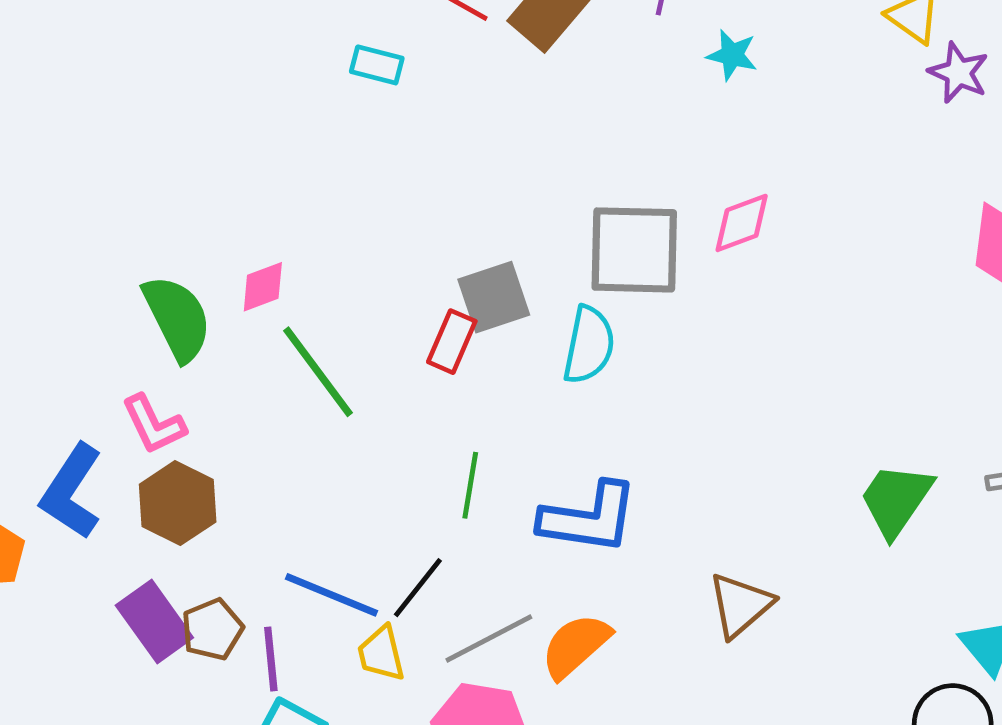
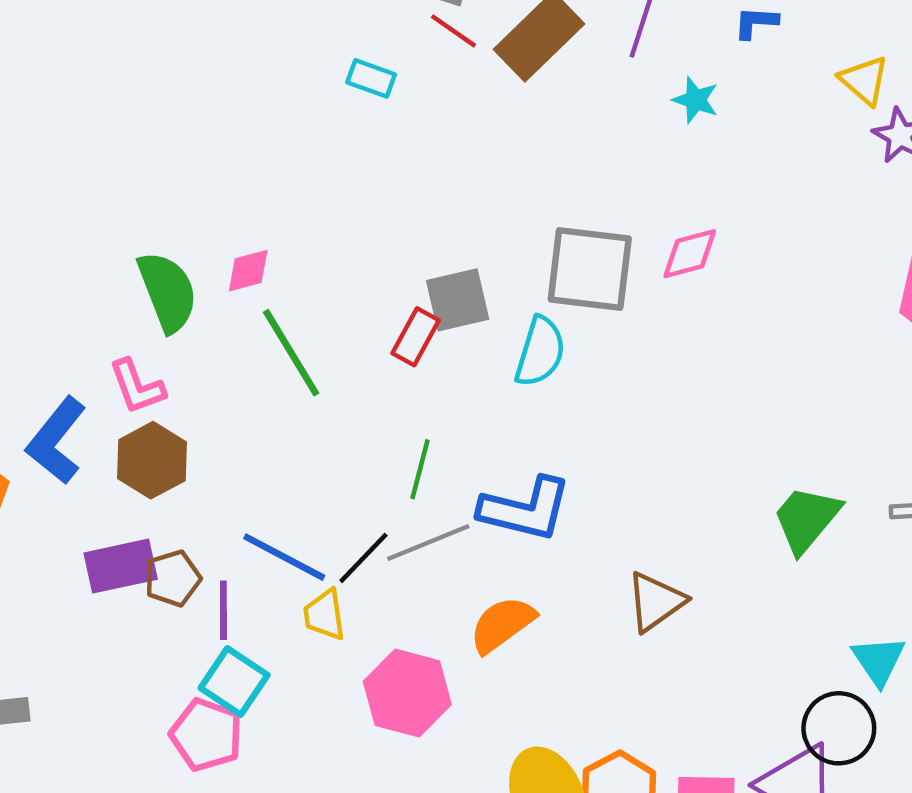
purple rectangle: (154, 621) -> (121, 566), turned -72
gray line: (489, 639) -> (428, 542), moved

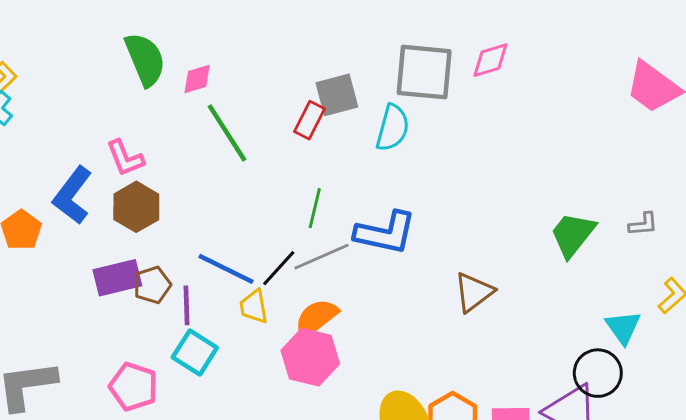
green semicircle: (167, 292) -> (145, 59), moved
orange semicircle: (502, 624) -> (316, 318), moved
pink pentagon: (206, 735) -> (133, 387), moved

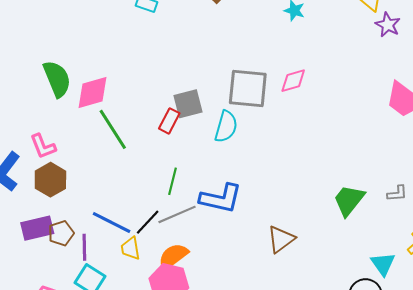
pink diamond: (197, 79) -> (92, 92), size x1.6

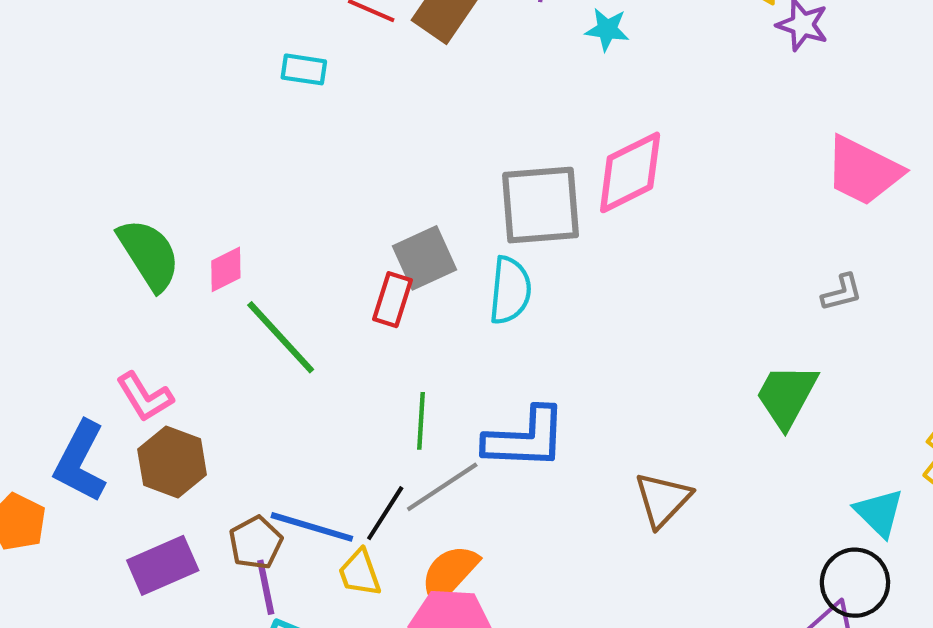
pink diamond: (293, 81) -> (630, 172), size x1.5
pink diamond: (92, 92) -> (226, 269), size x0.6
gray L-shape: (397, 193) -> (842, 293), moved
brown pentagon: (61, 233) -> (256, 543), moved

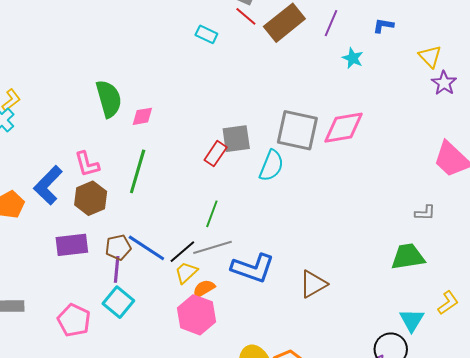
green line: (281, 337) -> (138, 171), moved, turned 42
green trapezoid: (787, 396) -> (408, 257), moved, turned 36
blue L-shape: (525, 438) -> (253, 268), moved
yellow trapezoid: (360, 573) -> (186, 273), moved, turned 50
orange semicircle: (449, 574) -> (204, 289), size x0.7

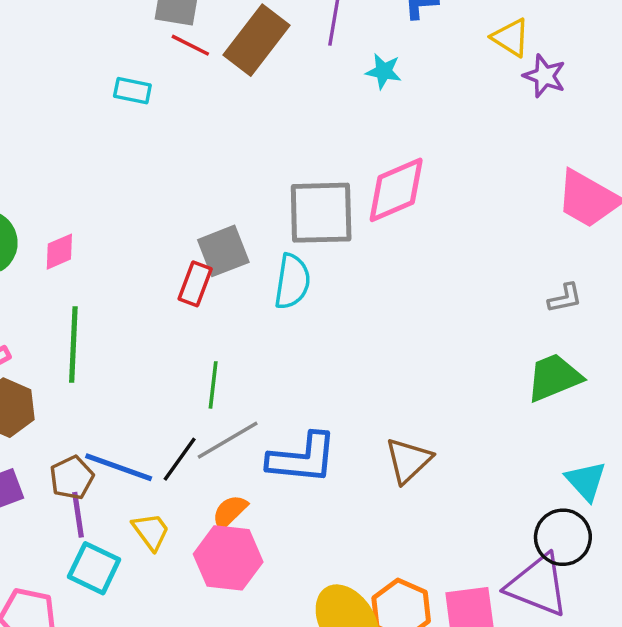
yellow trapezoid: (186, 273) -> (151, 531), moved, turned 110

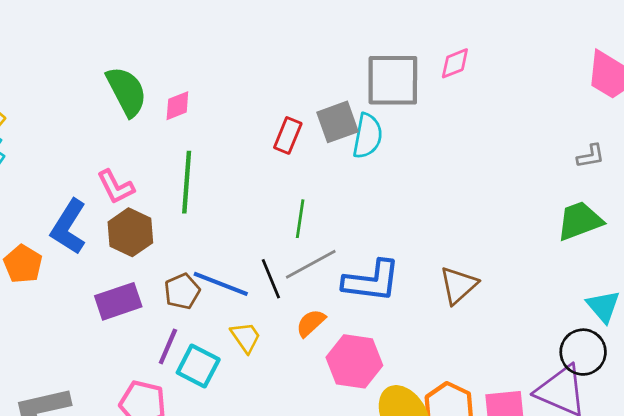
pink diamond: (396, 190) -> (455, 63), size x0.6
gray square: (223, 251) -> (338, 122), moved
black line: (180, 459) -> (271, 279), turned -60
purple line: (78, 515) -> (168, 346), moved, turned 30
pink hexagon: (228, 558) -> (354, 361), moved

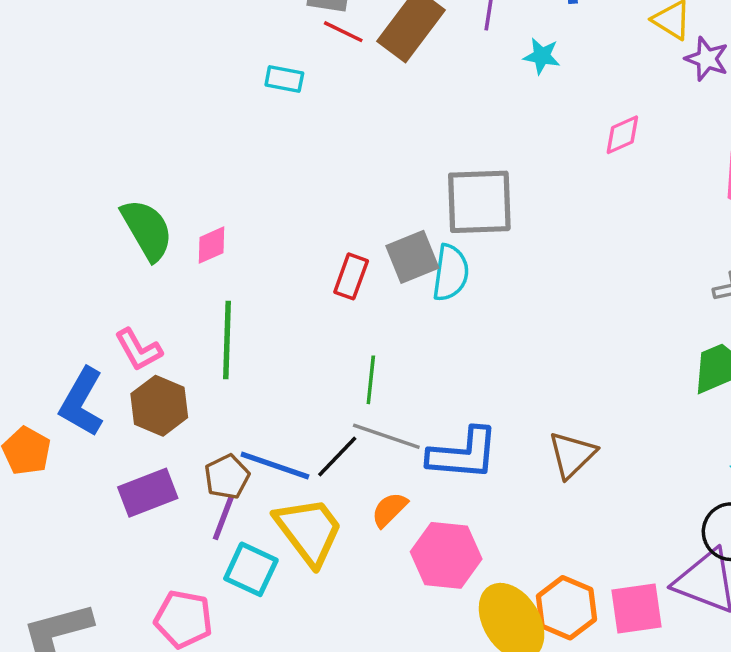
pink diamond: (455, 63) -> (622, 135), moved
gray line: (311, 264) -> (386, 436), turned 50
black line: (271, 279) -> (337, 456), turned 69
yellow trapezoid: (246, 337) -> (309, 531), size x1.8
purple line: (168, 346) -> (224, 517), moved

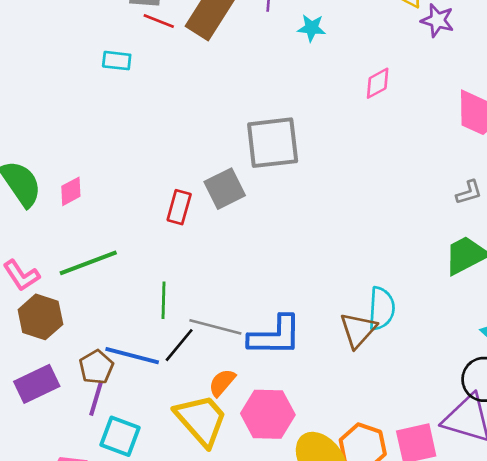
cyan semicircle: (451, 273) -> (381, 309), moved
green line: (227, 340) -> (88, 263), turned 72
green line: (371, 380) -> (164, 300), moved
yellow trapezoid: (309, 531) -> (201, 420), moved

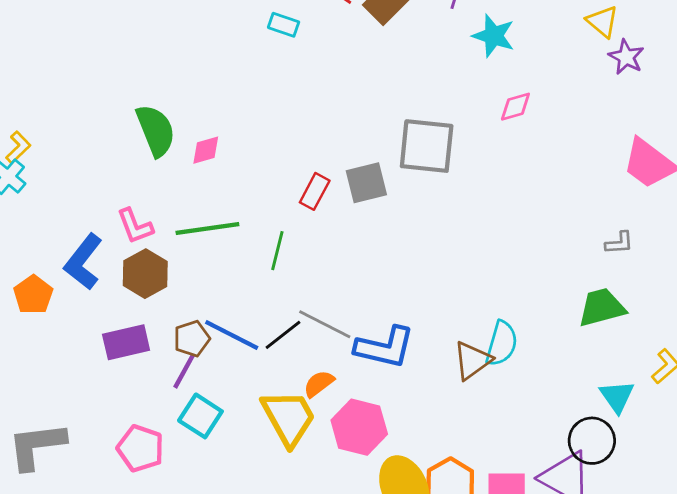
cyan star: (312, 28) -> (494, 36), size x1.4
pink diamond: (378, 83) -> (515, 107), moved
green line: (164, 300) -> (277, 251), moved

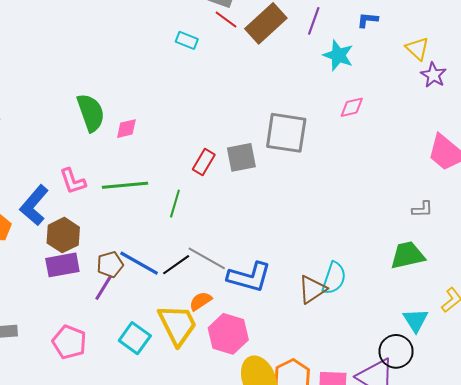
brown hexagon: (145, 274) -> (63, 235), moved
cyan square: (200, 416) -> (135, 338), moved

